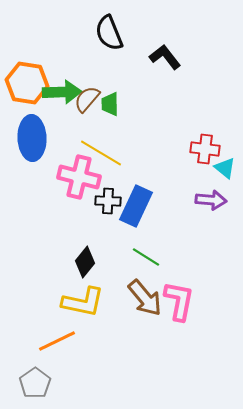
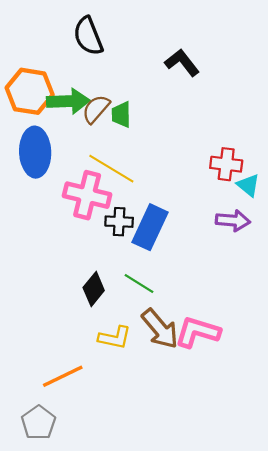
black semicircle: (109, 33) -> (88, 36), moved
green line: (146, 257) -> (139, 283), moved
pink L-shape: (179, 301) -> (198, 332), turned -84
yellow L-shape: (83, 302) -> (115, 338), moved, size x0.7

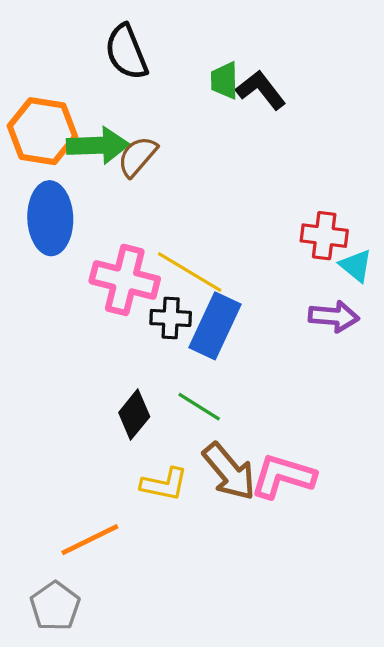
green trapezoid: (121, 114) -> (224, 80), moved
yellow line: (111, 169) -> (190, 272), moved

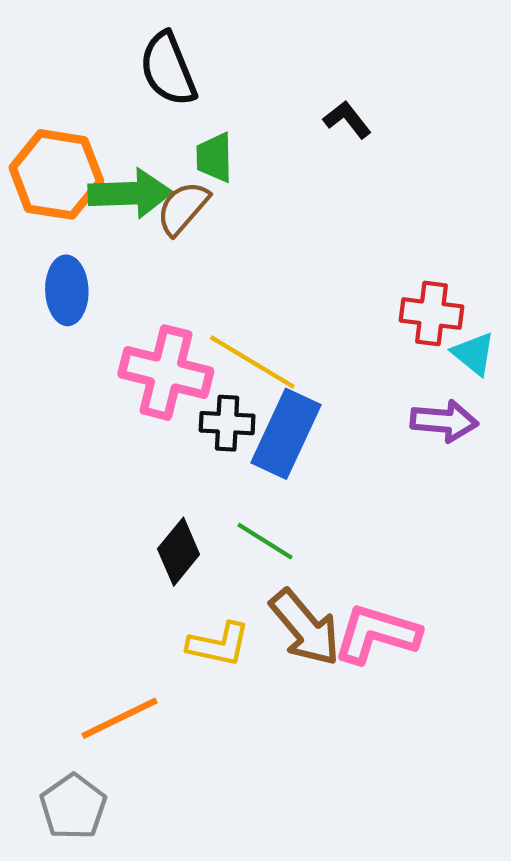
green trapezoid: (224, 80) -> (214, 158), moved
black L-shape: (261, 90) -> (347, 120), size x0.7
blue ellipse: (50, 218) -> (67, 290), size x0.7

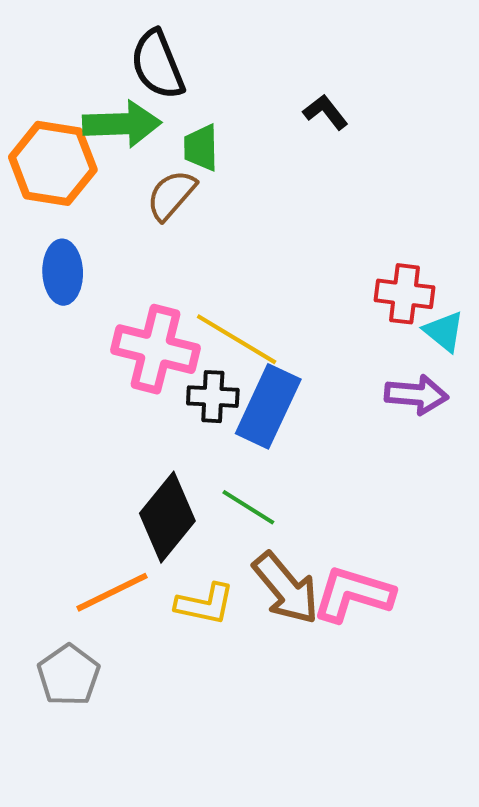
green arrow: (130, 193) -> (122, 124), moved
black diamond: (179, 552) -> (167, 517), size x1.4
orange line: (120, 718) -> (112, 592), moved
gray pentagon: (73, 807) -> (69, 675), moved

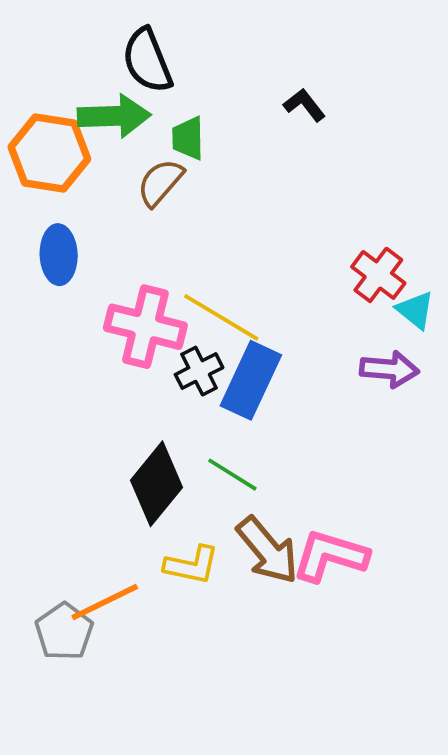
red cross: (404, 294) -> (378, 275), turned 30
black cross: (213, 397) -> (199, 371), turned -30
orange line: (112, 592) -> (105, 602), moved

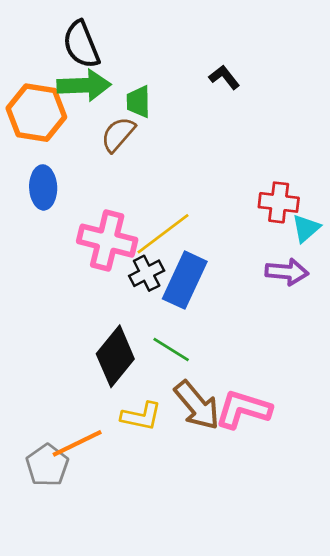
black semicircle: (147, 61) -> (81, 45), moved
red cross: (378, 275) -> (279, 202), turned -30
cyan triangle: (415, 310) -> (306, 228), turned 40
yellow line: (221, 317) -> (163, 234), turned -68

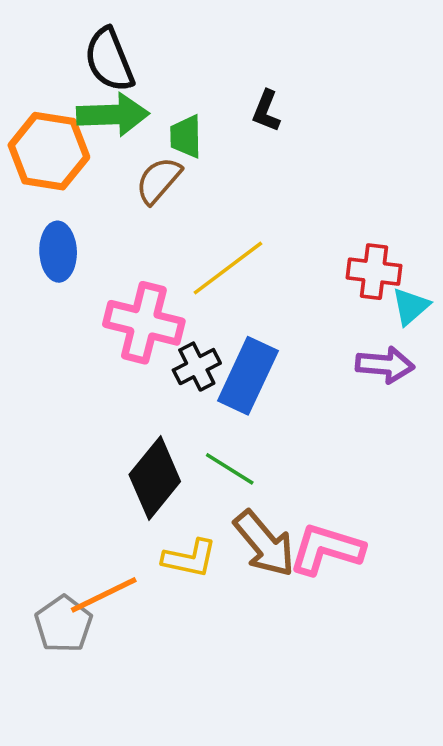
black L-shape: (224, 77) -> (266, 111), moved, turned -120
yellow line: (163, 234) -> (228, 268), moved

